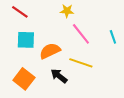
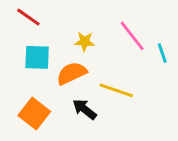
yellow star: (67, 11) -> (85, 42), moved
pink line: (81, 34) -> (132, 36), moved

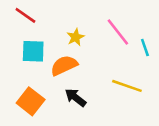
yellow star: (85, 42) -> (76, 37), turned -30
yellow line: (116, 90) -> (127, 86), moved

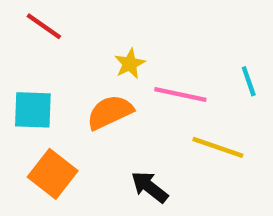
pink line: (118, 32) -> (180, 95), moved, turned -40
cyan square: (33, 51) -> (33, 110), moved
black arrow: (76, 98) -> (150, 187), moved

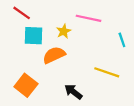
pink line: (180, 95) -> (88, 18), moved
cyan square: (33, 110) -> (33, 36), moved

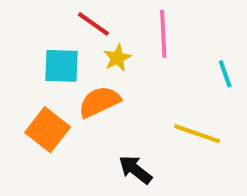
red line: (22, 13) -> (93, 24), moved
pink line: (88, 18) -> (163, 34), turned 75
orange square: (26, 85) -> (48, 130), moved

